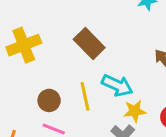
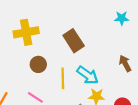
brown circle: (49, 100) -> (38, 64), moved

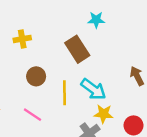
cyan star: (122, 18) -> (96, 20), moved
yellow cross: (26, 32) -> (22, 39), size x0.6

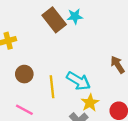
brown rectangle: (77, 49) -> (54, 20), moved
yellow star: (103, 114) -> (90, 103), turned -30

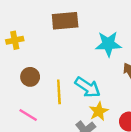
cyan star: (75, 16) -> (108, 44), moved, size x1.5
brown rectangle: (54, 20) -> (65, 21), turned -60

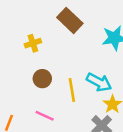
brown rectangle: (65, 21) -> (70, 20), turned 55
yellow cross: (15, 40) -> (33, 43), moved

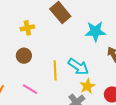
brown circle: (42, 79) -> (24, 56), moved

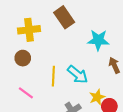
yellow cross: (27, 28) -> (29, 30), size x1.5
yellow star: (87, 86) -> (97, 97), moved

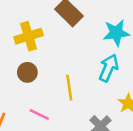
cyan arrow: (78, 75) -> (109, 68), moved, turned -95

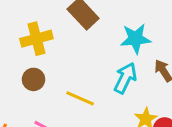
yellow line: (69, 88) -> (80, 98), turned -60

